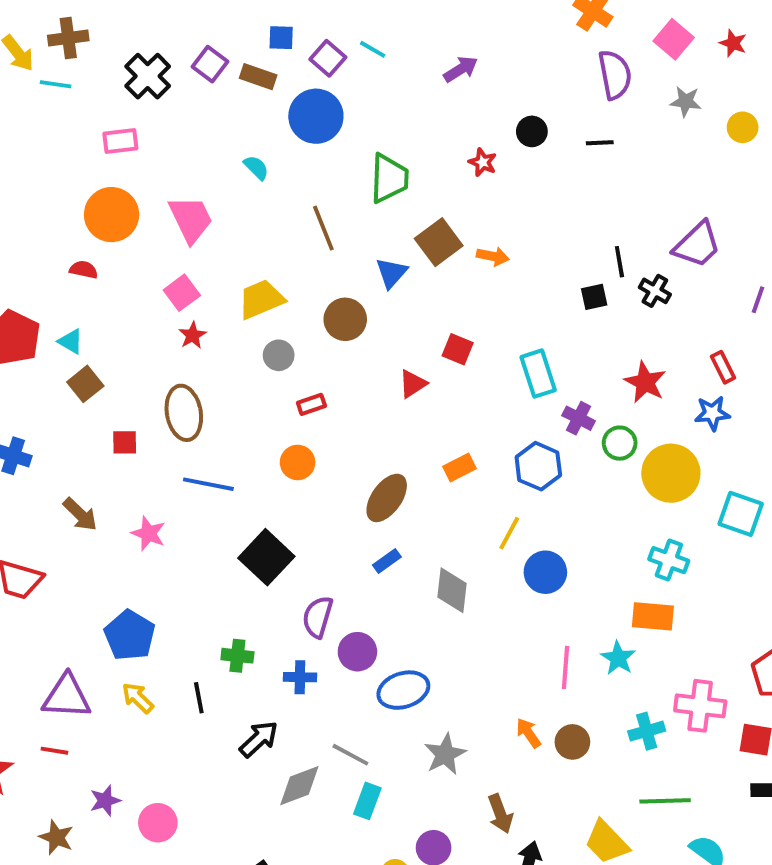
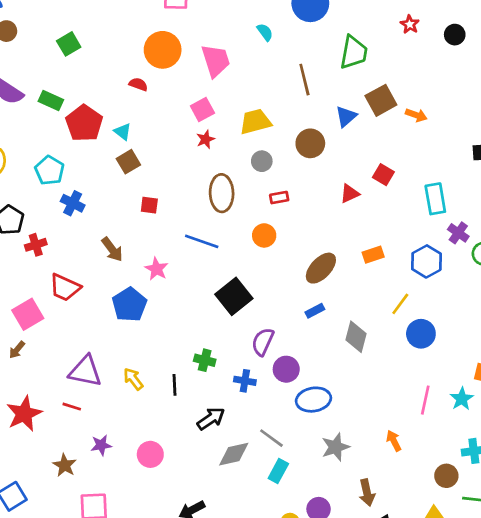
red star: (483, 162) -> (410, 24), moved
brown ellipse: (184, 413) -> (222, 193), moved
blue pentagon: (130, 635) -> (129, 305), moved
brown circle: (572, 742) -> (446, 476), moved
pink circle: (158, 823) -> (150, 454), moved

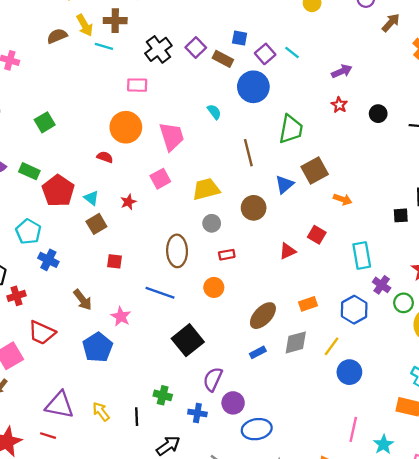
orange arrow: (416, 115) -> (343, 199), moved
red star: (206, 139) -> (128, 202), moved
gray diamond: (356, 337) -> (296, 342), moved, turned 60
cyan star: (462, 399) -> (384, 444), moved

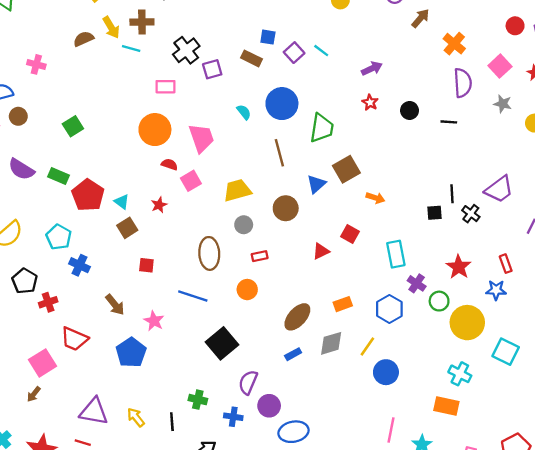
purple square: (196, 48) -> (212, 69), moved, turned 30
blue circle: (253, 87) -> (282, 104), moved
red semicircle: (105, 157) -> (169, 164), moved

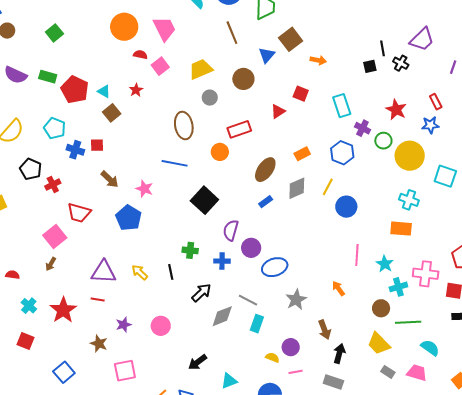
red rectangle: (260, 256) -> (239, 129), moved, size x1.6
red square: (146, 265) -> (97, 145), moved

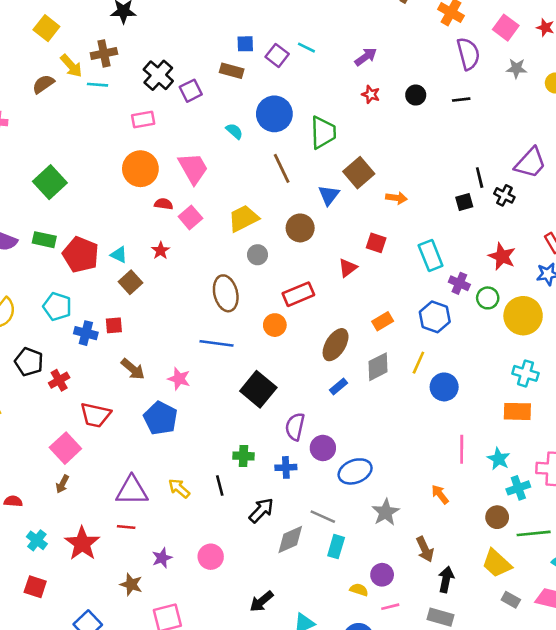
green square: (54, 33) -> (50, 182), size x1.4

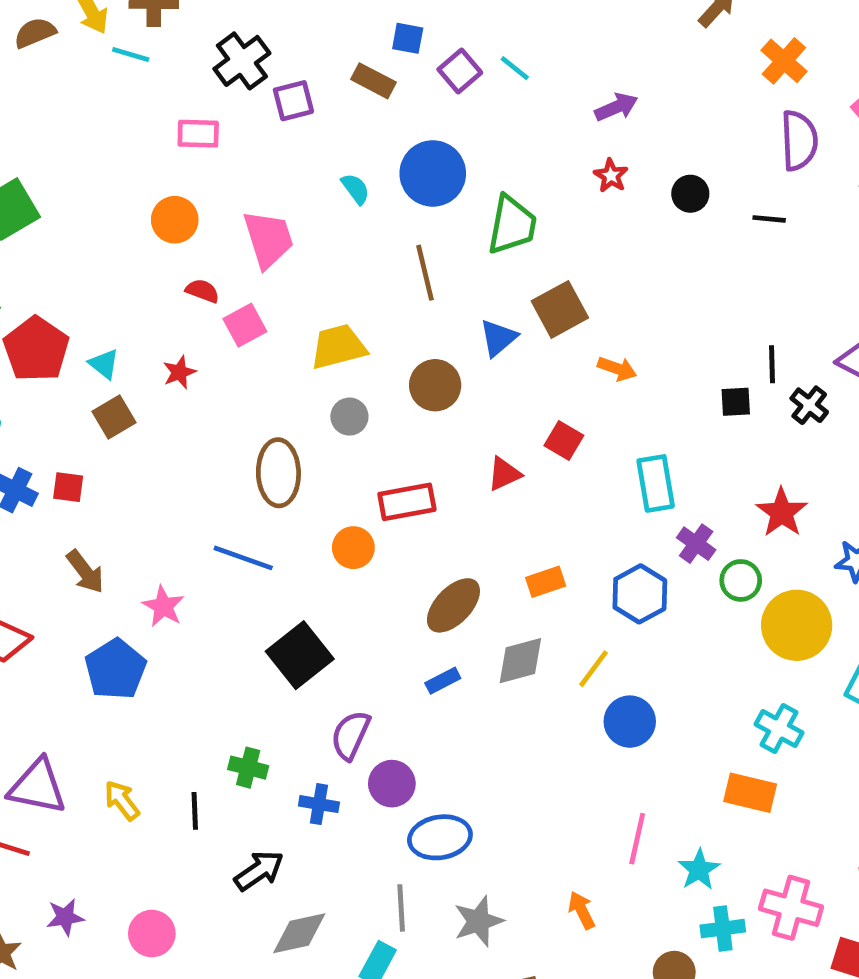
orange circle: (140, 169) -> (175, 220), size x0.7
gray line: (323, 517) -> (401, 908), moved, turned 50

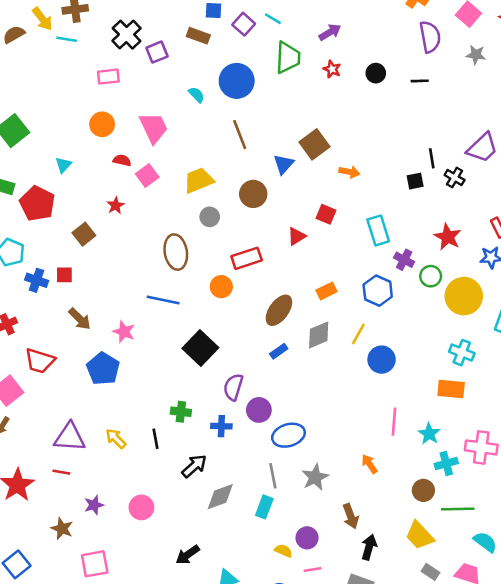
green trapezoid: (512, 225) -> (288, 58), moved
cyan triangle: (104, 364) -> (63, 165), moved, turned 42

